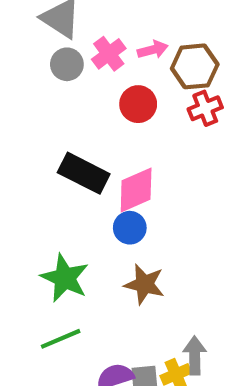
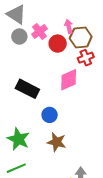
pink arrow: (153, 50) -> (69, 26), moved, turned -88
red circle: (138, 104) -> (58, 44), moved
pink diamond: (136, 190) -> (69, 80), moved

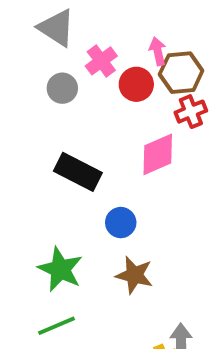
gray circle: (19, 36) -> (62, 88), moved

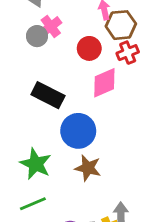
pink cross: (101, 61) -> (51, 26), moved
red circle: (136, 84) -> (89, 48), moved
blue circle: (121, 223) -> (78, 131), size x1.6

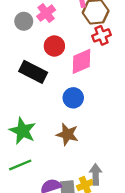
pink cross: (51, 26) -> (46, 13), moved
red circle: (89, 48) -> (54, 46), moved
blue circle: (78, 131) -> (73, 98), moved, size x0.7

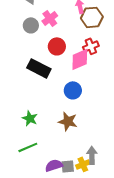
red cross: (101, 35) -> (91, 46), moved
green star: (23, 131) -> (30, 118), size x0.7

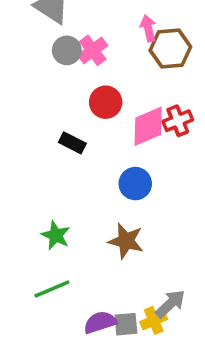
gray circle: (31, 25) -> (67, 50), moved
red cross: (91, 46) -> (178, 121), moved
black rectangle: (39, 68) -> (72, 143), size x0.6
gray arrow: (92, 155) -> (170, 304), turned 48

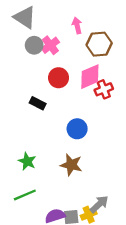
pink arrow: (148, 28) -> (77, 26), moved
pink diamond: (148, 126) -> (90, 77), moved

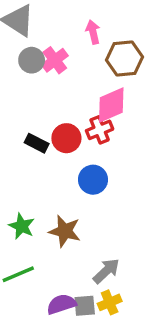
red circle: (59, 78) -> (66, 138), moved
red cross: (104, 89) -> (100, 130), moved
brown star: (71, 165) -> (65, 231), moved
gray arrow: (99, 204) -> (106, 271), moved

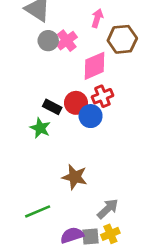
pink arrow: (93, 32) -> (97, 18), turned 30
pink diamond: (111, 105) -> (95, 66), moved
blue circle: (93, 180) -> (91, 116), moved
green star: (22, 226) -> (40, 128), moved

